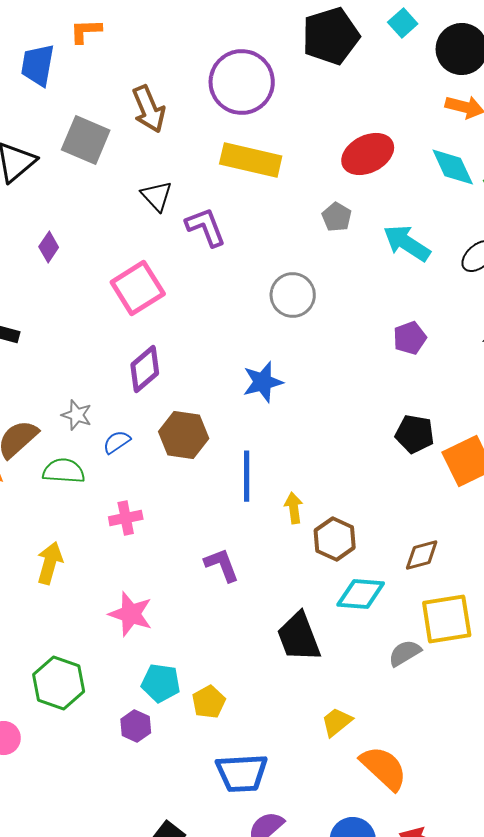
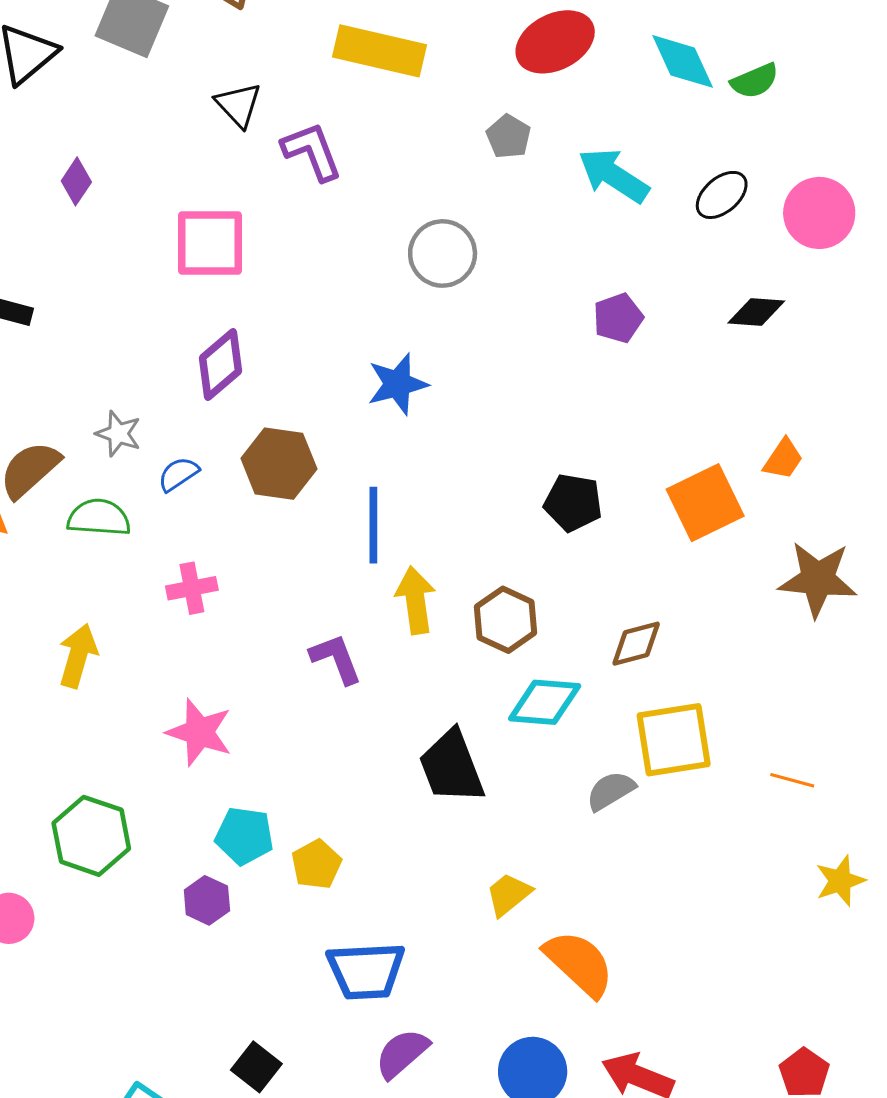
pink square: (138, 288) -> (210, 243), turned 32
black pentagon: (415, 434) -> (573, 503), moved
yellow arrow: (294, 508) -> (416, 600), moved, size x1.4

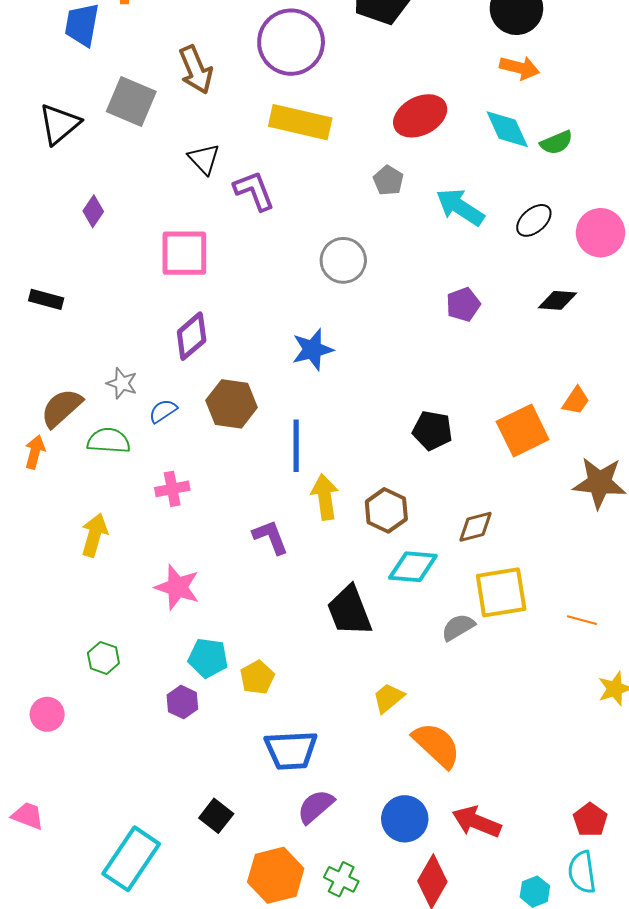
green hexagon: (91, 836) -> (103, 658), size x0.6

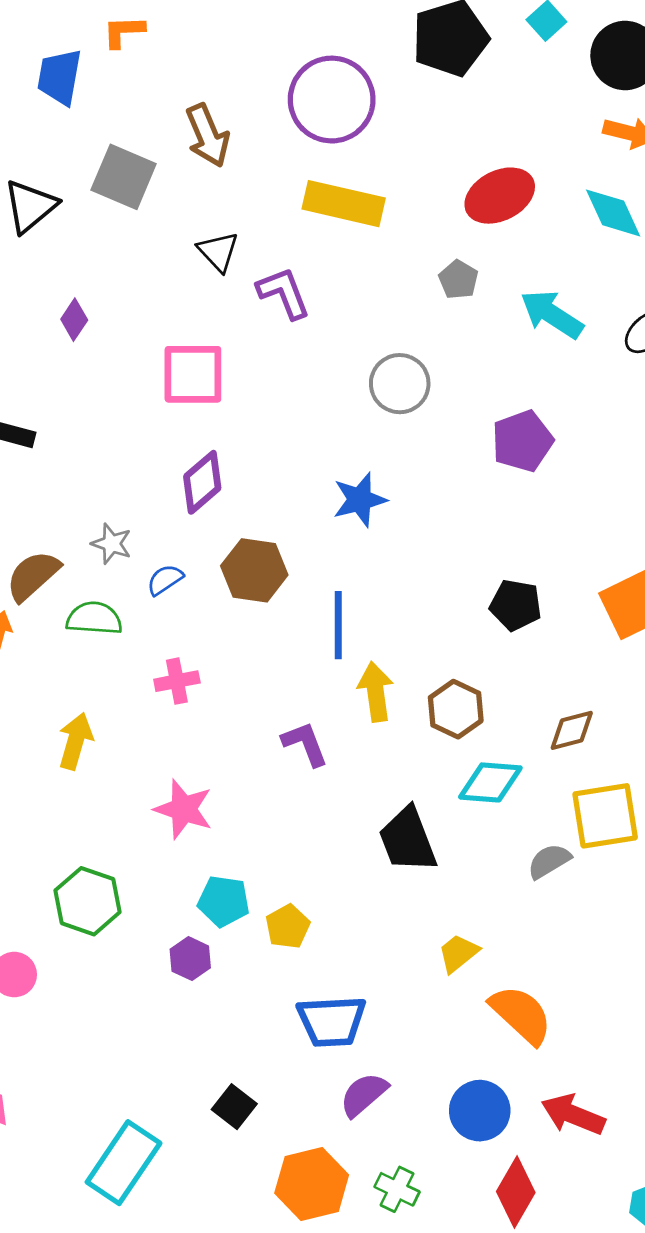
purple pentagon: (463, 304) -> (522, 441), moved, size x1.4
green hexagon: (103, 658) -> (88, 901), size x1.6

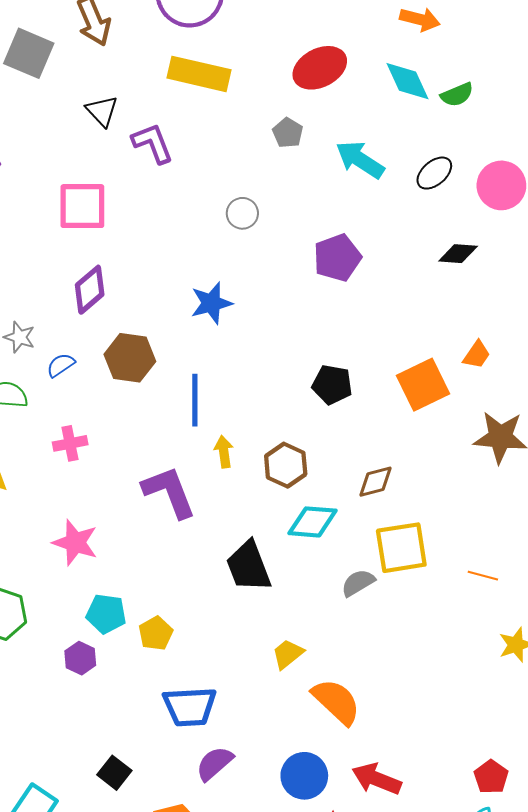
gray circle: (400, 384) -> (242, 213), size x0.7
yellow arrow: (376, 692) -> (224, 452), size x0.7
purple L-shape: (305, 744) -> (169, 492), size x1.5

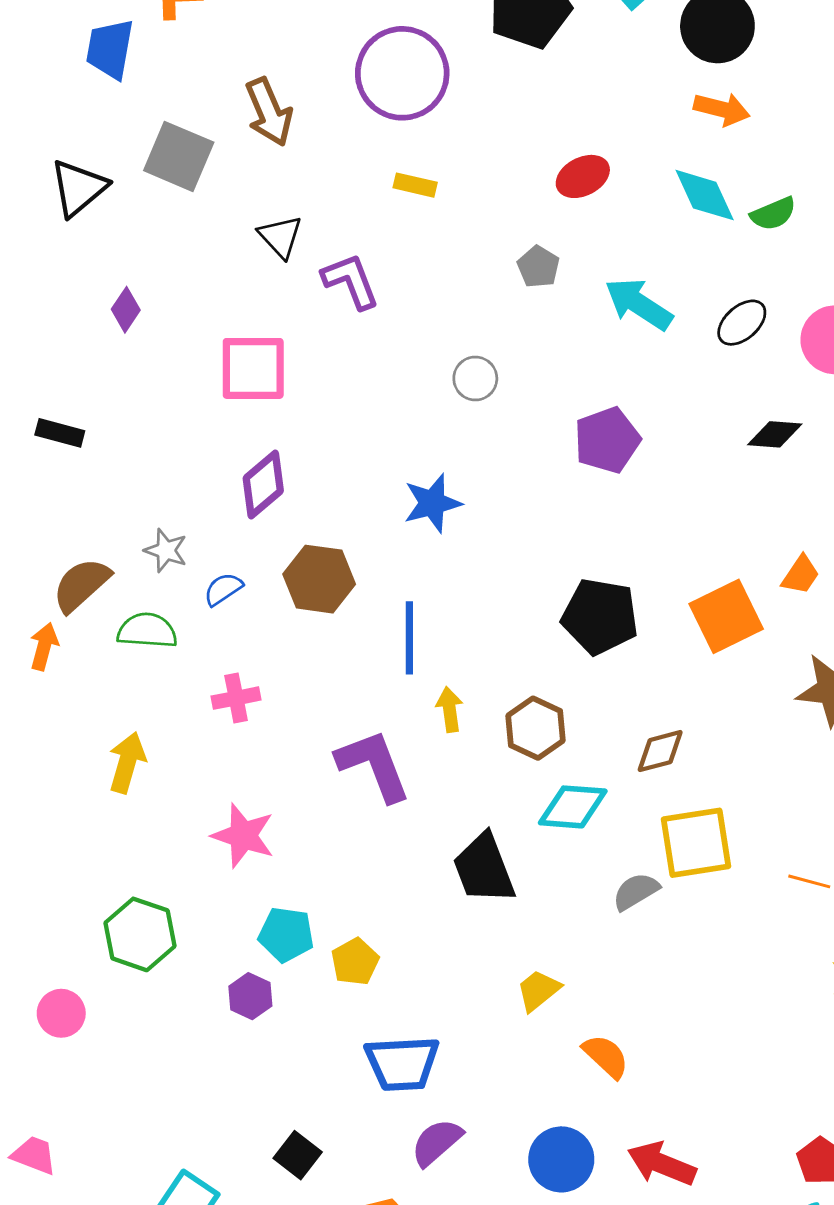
red ellipse: (320, 68) -> (583, 176), size x0.7
yellow rectangle: (199, 74) -> (415, 185), size x0.5
black pentagon: (332, 385) -> (600, 616), size x1.4
orange semicircle: (336, 701) -> (606, 1056), size x0.7

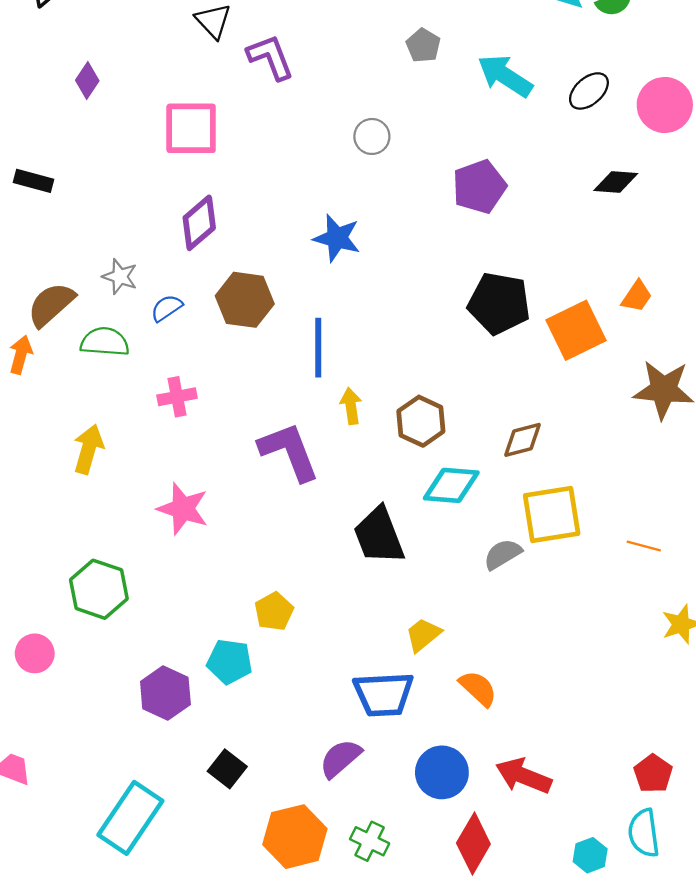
blue star: (432, 503) -> (337, 238), turned 30
black pentagon: (600, 616) -> (499, 303), moved
cyan pentagon: (286, 934) -> (230, 662), moved
purple hexagon: (250, 996) -> (165, 693), moved, size x1.4
blue trapezoid: (402, 1063) -> (384, 694), moved

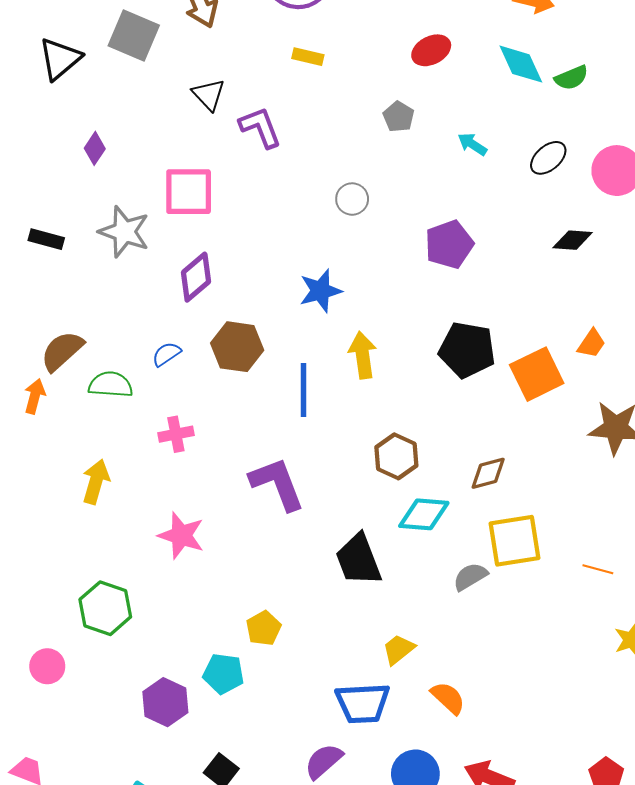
cyan arrow: (505, 76) -> (472, 144), size x0.6
blue star: (337, 238) -> (320, 291), turned -30
gray star: (120, 277) -> (124, 232), moved, size x1.6
yellow arrow: (351, 406) -> (363, 355), moved, size x1.4

